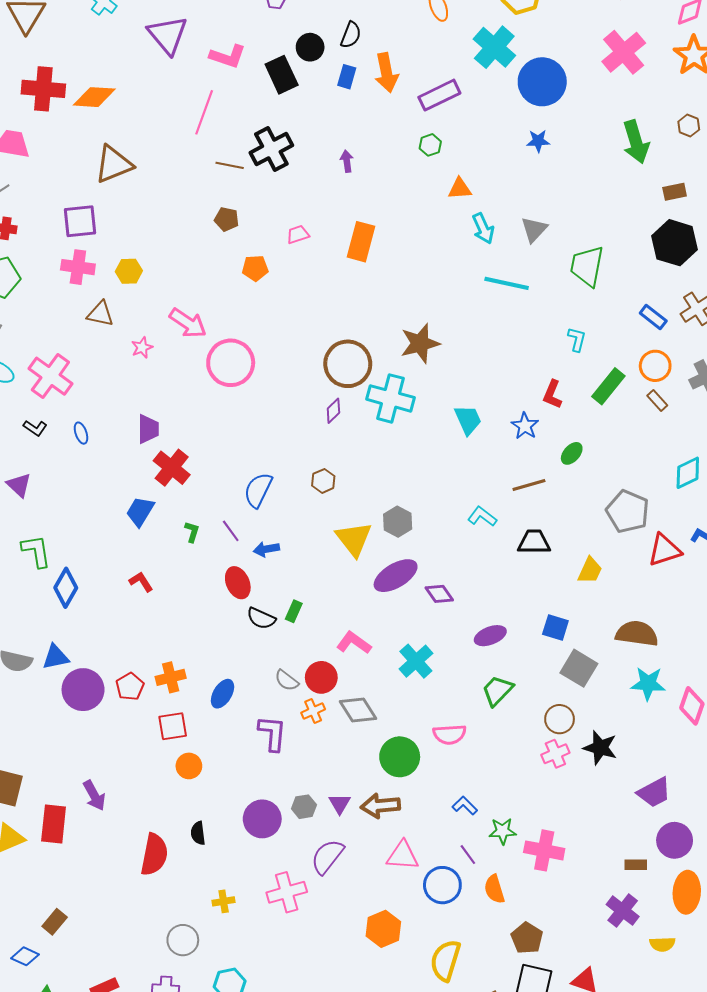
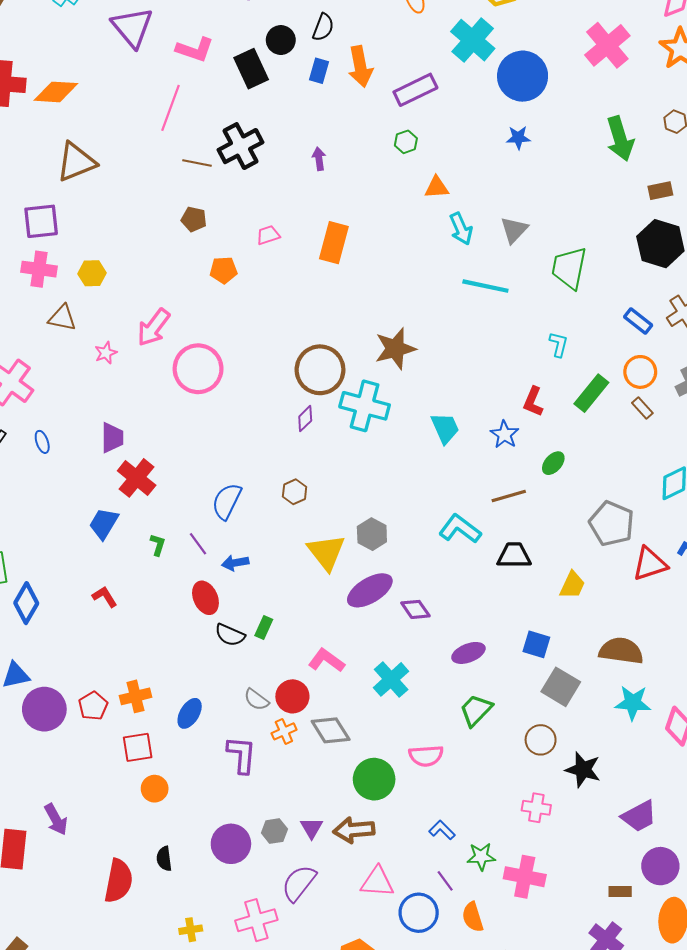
pink arrow: (188, 323) -> (154, 327), turned 93
cyan L-shape: (482, 517) -> (460, 529), size x1.4
pink cross: (555, 754) -> (536, 808), moved, turned 32

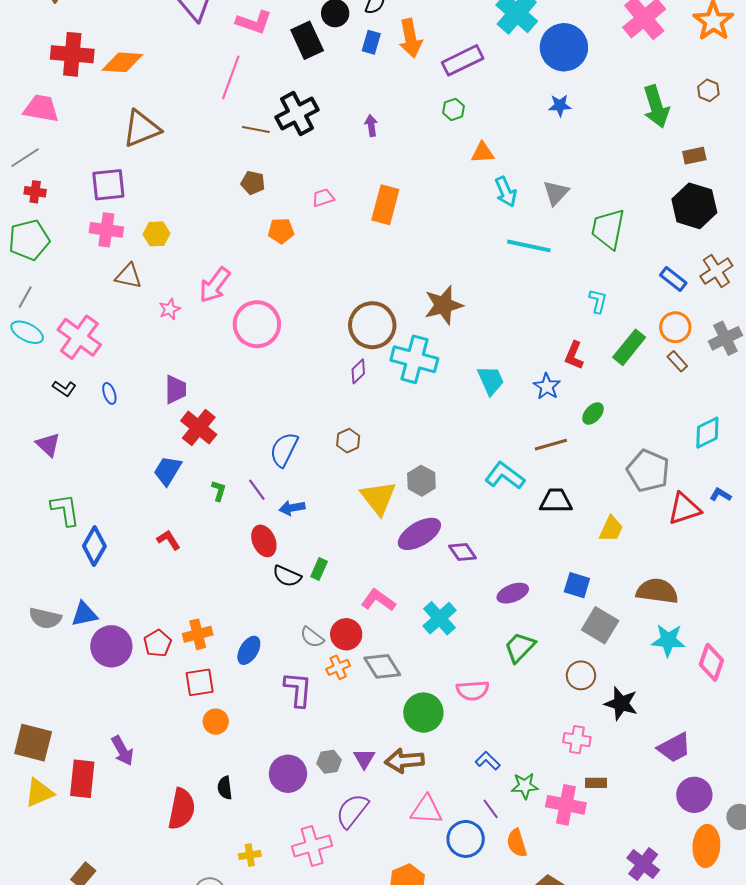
brown rectangle: (620, 892) -> (596, 783), moved

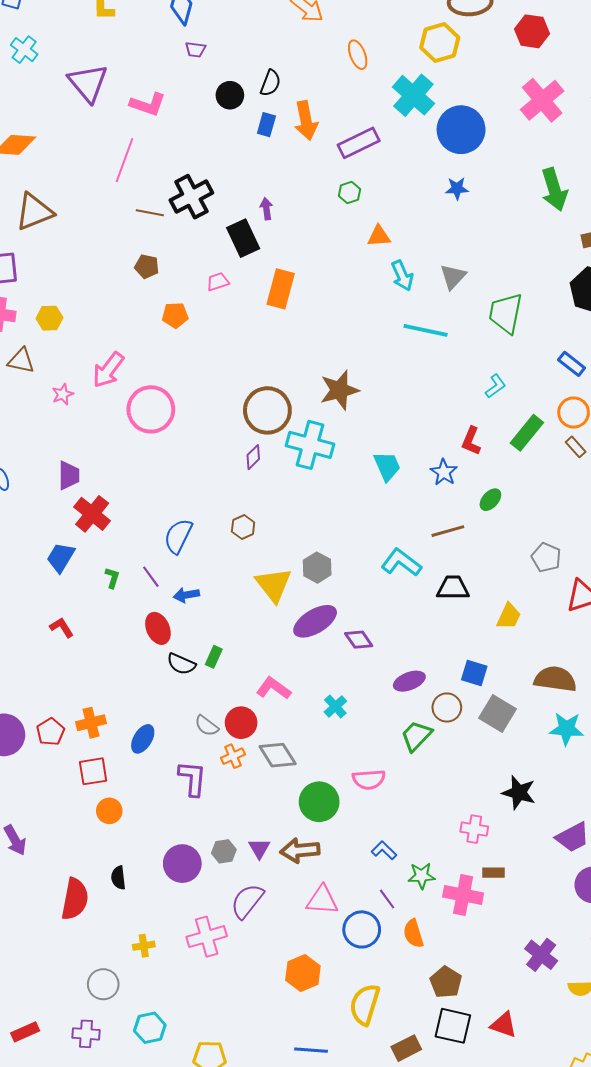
black rectangle: (307, 40) -> (243, 238), moved
cyan L-shape: (598, 301) -> (496, 386), turned 40
gray pentagon: (648, 471) -> (546, 557), size x0.7
cyan cross: (439, 618) -> (335, 706), size x0.7
brown circle: (581, 675) -> (447, 707), moved

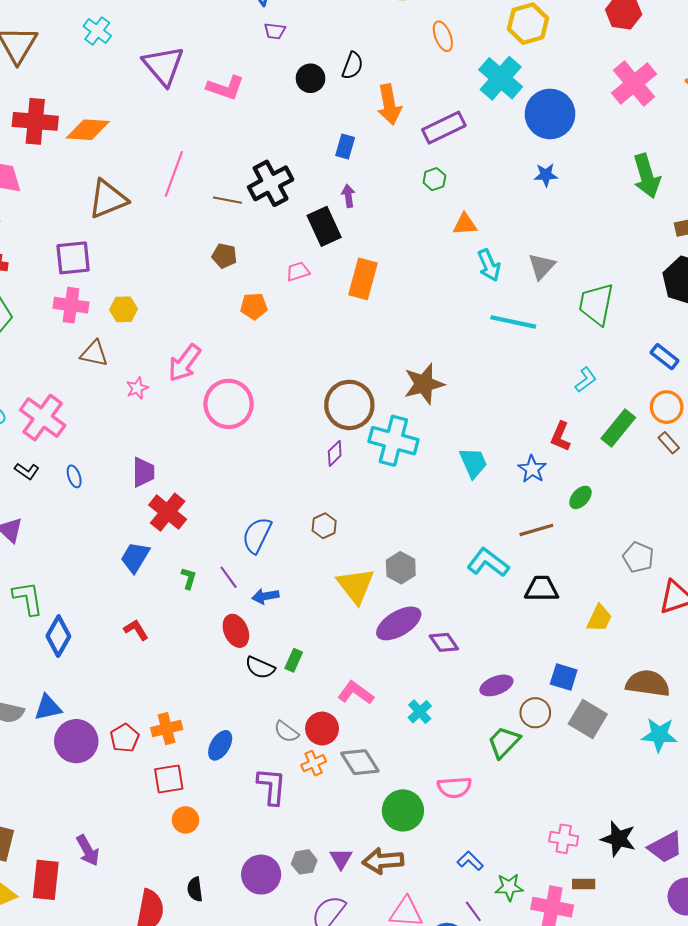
blue rectangle: (266, 125) -> (345, 147), moved
pink line: (124, 160) -> (174, 174), moved
black star: (519, 793) -> (618, 839), moved

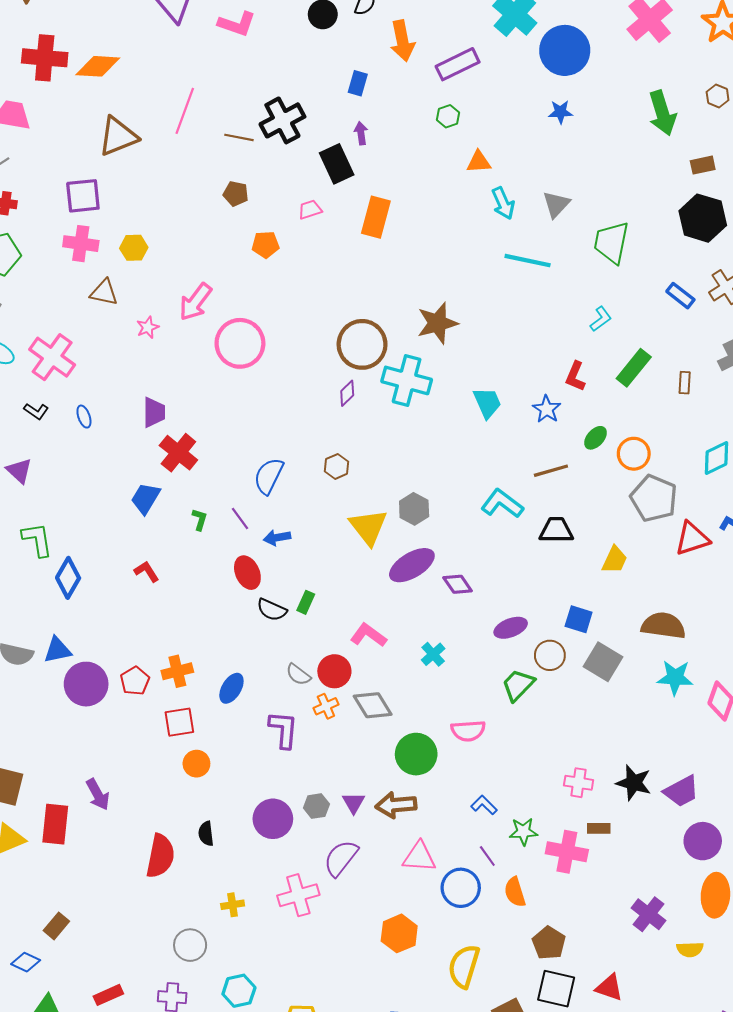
orange circle: (667, 407) -> (634, 454), moved
brown rectangle: (669, 443) -> (685, 383), turned 45
gray pentagon: (638, 557) -> (654, 498), size x1.5

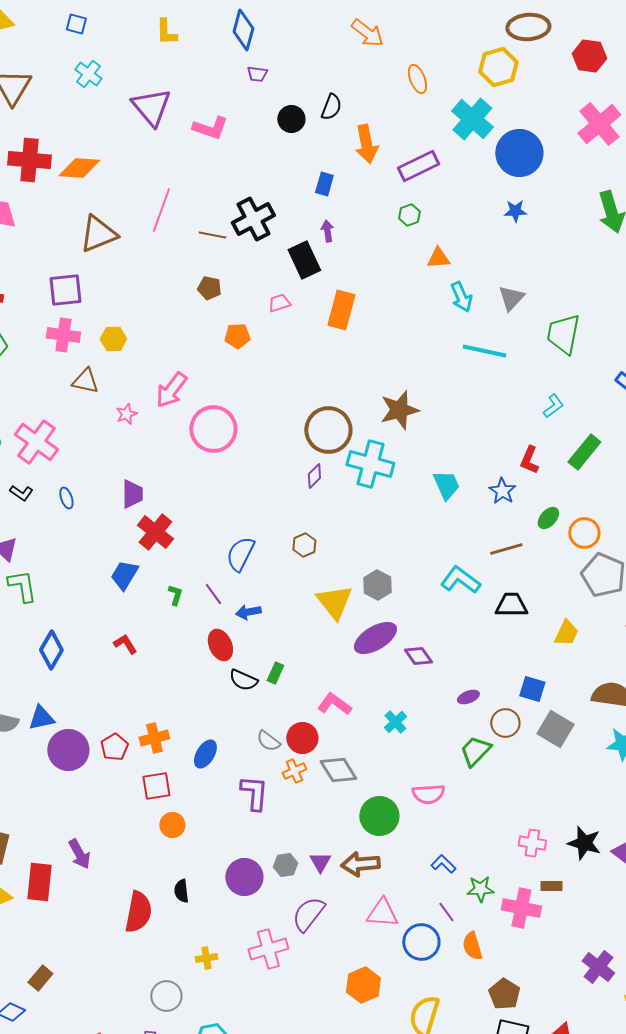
green L-shape: (37, 540) -> (22, 586), moved
purple ellipse: (511, 628) -> (468, 697), size x0.7

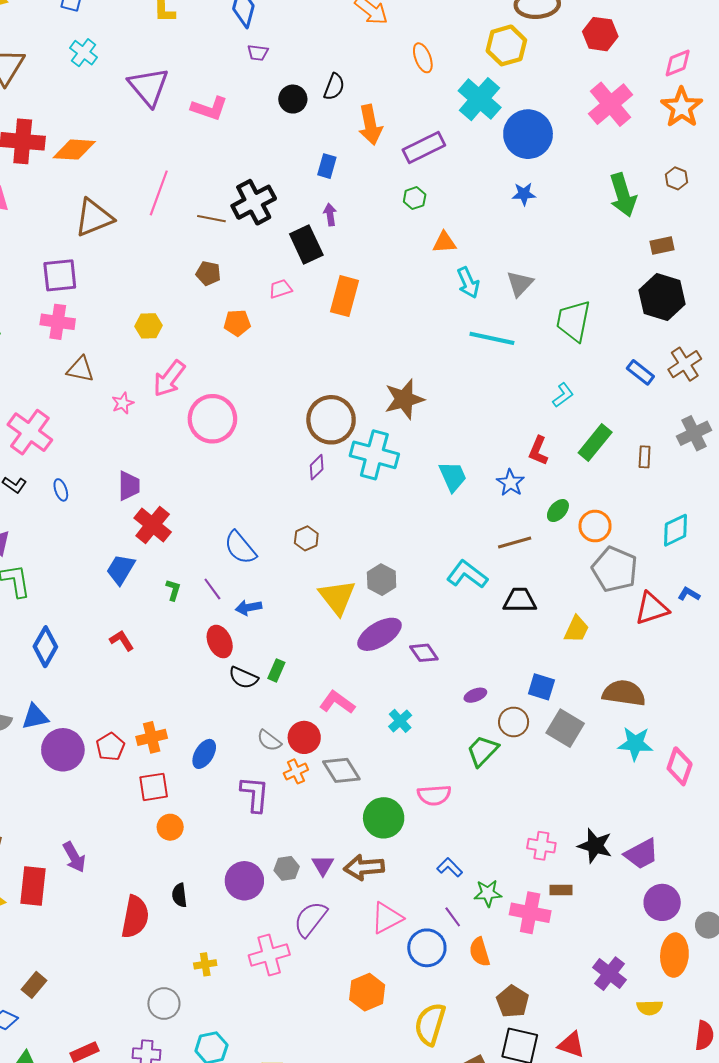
yellow hexagon: (113, 339) -> (148, 326), moved
blue semicircle: (240, 554) -> (240, 548), turned -66
pink triangle: (382, 913) -> (387, 918), turned -32

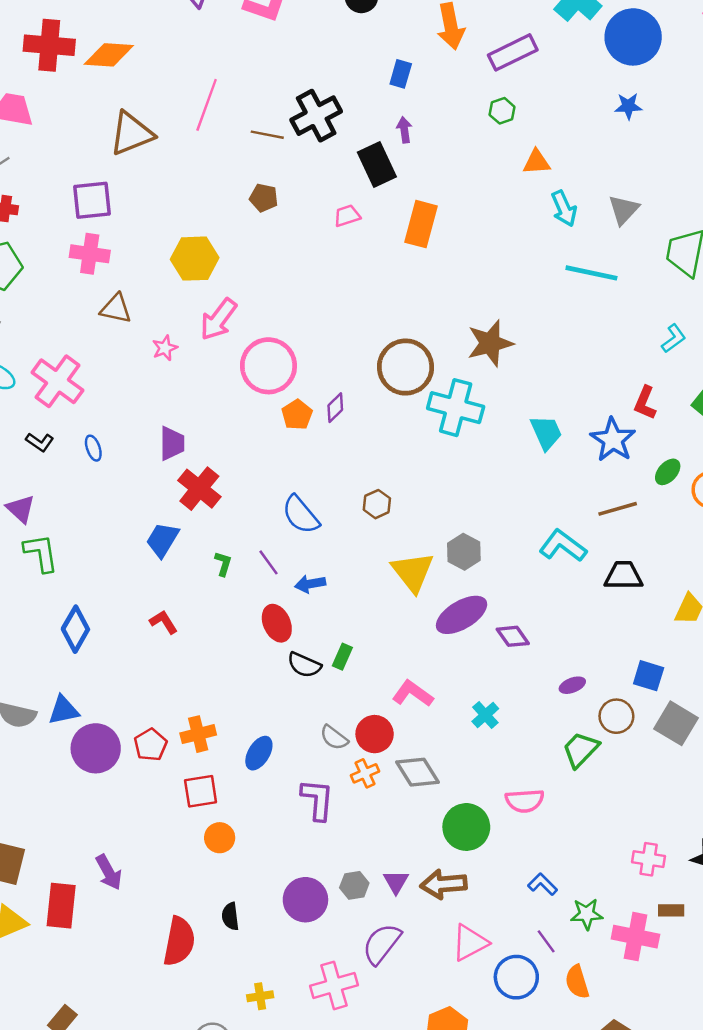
orange pentagon: (237, 323) -> (297, 415), moved, turned -30
yellow hexagon: (148, 326) -> (195, 259), size x1.5
purple diamond: (317, 467) -> (335, 408), moved
blue star: (510, 483) -> (613, 440), size x1.4

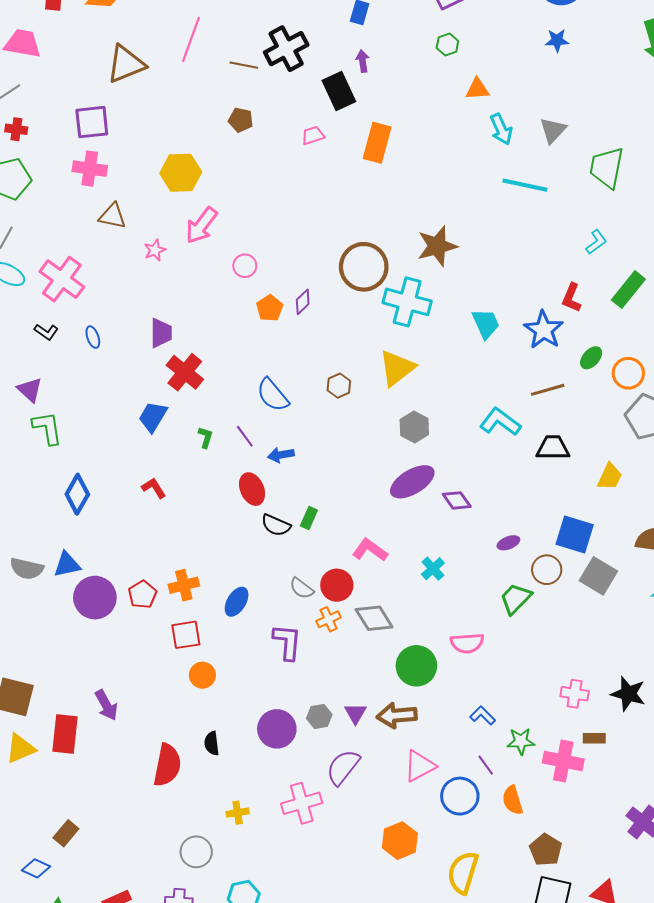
pink circle: (268, 366) -> (245, 266), size x0.5
yellow triangle: (413, 572) -> (397, 368), moved, turned 30
blue square: (649, 676) -> (575, 535), size x1.4

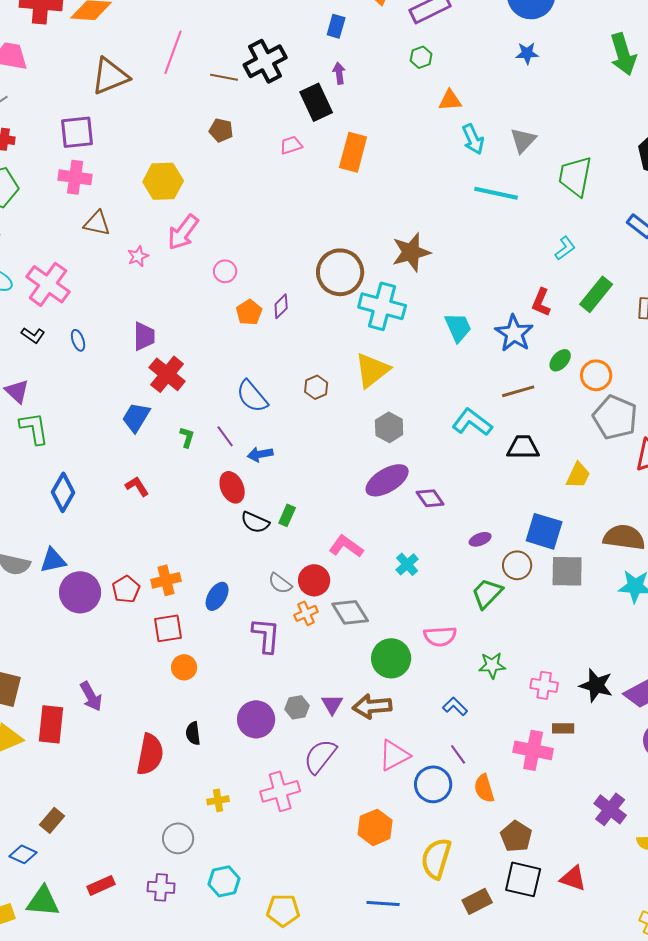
gray square: (598, 576) -> (567, 571), turned -30
green star: (521, 741) -> (492, 665), moved

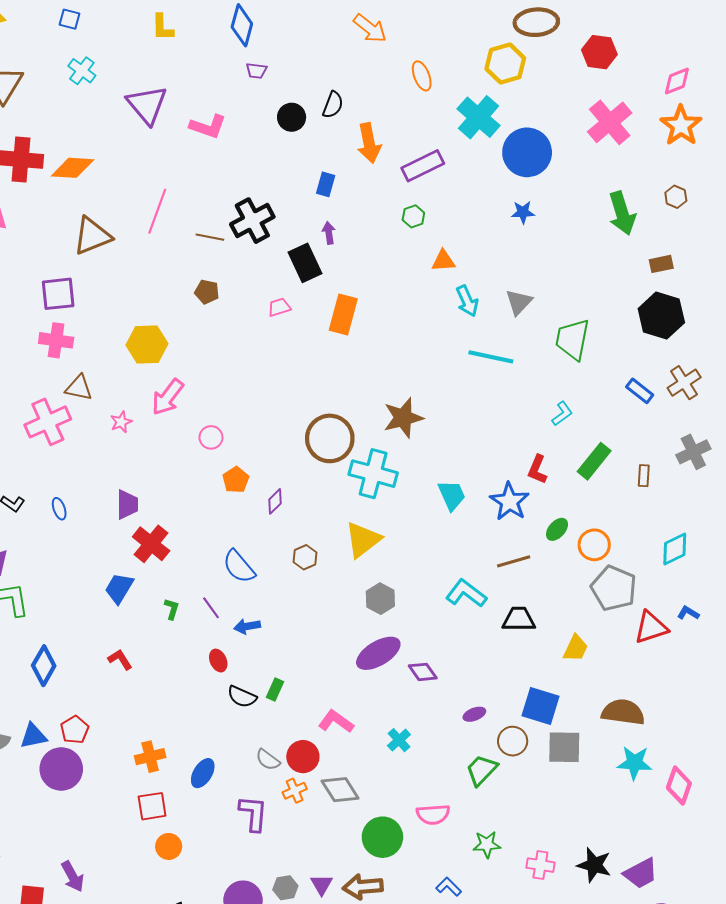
pink cross: (48, 284) -> (48, 422), moved, turned 30
purple diamond: (281, 306) -> (275, 501), moved
red ellipse: (232, 487) -> (218, 661), size x0.7
red pentagon: (126, 589) -> (75, 730), moved

